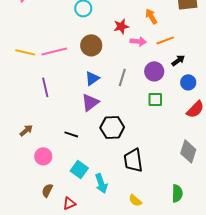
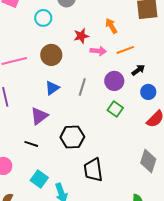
green square: (155, 99) -> (115, 109), turned 35
purple triangle: (90, 102) -> (39, 116), moved

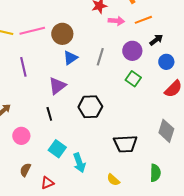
brown circle: (51, 55) -> (62, 34), moved
black line: (31, 144) -> (49, 114), turned 56
black trapezoid: (93, 170) -> (125, 144), moved, turned -85

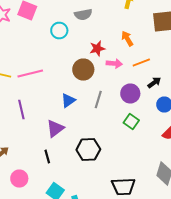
brown circle: (62, 34) -> (83, 70), moved

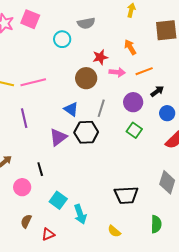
blue triangle: (68, 100) -> (71, 109), turned -49
black hexagon: (88, 150) -> (86, 132), moved
black line: (47, 156) -> (40, 169), moved

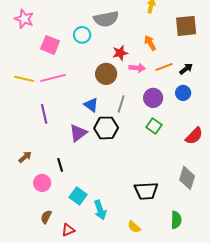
pink square: (30, 19) -> (50, 45), moved
gray semicircle: (86, 23) -> (106, 19), size x1.4
black arrow: (157, 91) -> (186, 69), moved
blue circle: (167, 113) -> (183, 93), moved

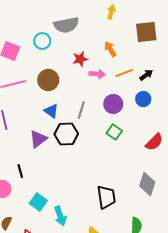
brown circle: (106, 74) -> (48, 80), moved
black trapezoid: (146, 191) -> (106, 197), turned -95

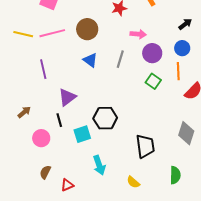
orange line: (124, 73) -> (178, 71), moved, turned -72
pink arrow: (97, 74) -> (138, 34), moved
black hexagon: (66, 134) -> (105, 118), moved
purple triangle: (38, 139) -> (67, 97), moved
cyan square: (38, 202) -> (82, 134), moved, turned 36

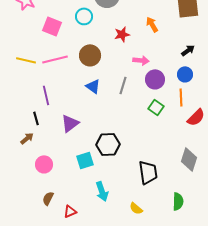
black line: (59, 120) -> (36, 118), moved

